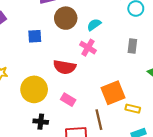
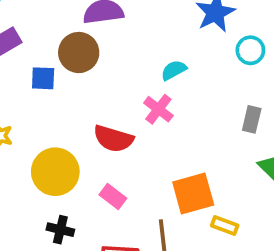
brown circle: (66, 18) -> (79, 53), moved
blue square: (35, 36) -> (43, 78), moved
gray rectangle: (132, 46) -> (252, 119), moved

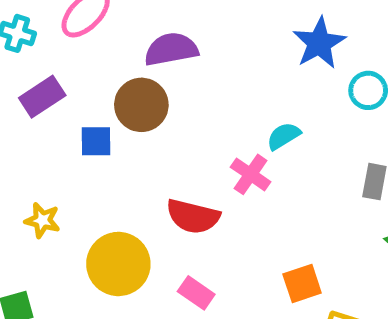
cyan semicircle: (174, 70) -> (284, 136), moved
orange square: (193, 193) -> (302, 283), size x0.7

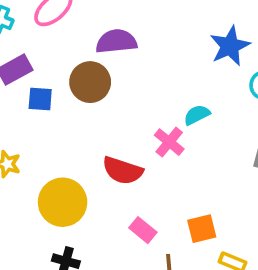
blue square: (96, 141) -> (40, 99), moved
pink rectangle: (196, 293) -> (143, 230), moved

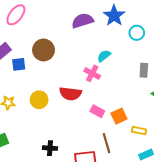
purple semicircle: (116, 41) -> (83, 21), moved
yellow circle: (63, 202) -> (39, 100), moved, size x0.7
pink rectangle: (143, 230) -> (97, 111), moved

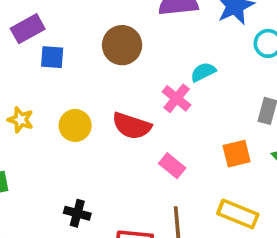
brown circle: (44, 50) -> (122, 45), moved
orange square: (119, 116) -> (237, 154), moved
yellow rectangle: (139, 131) -> (238, 214), size x1.5

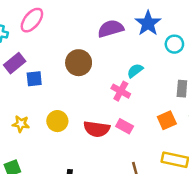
red semicircle: (132, 126) -> (97, 129), moved
pink rectangle: (172, 166) -> (125, 126), moved

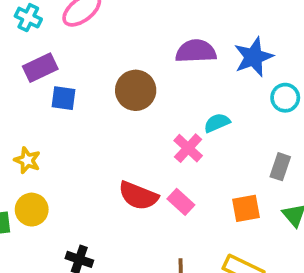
yellow circle: (57, 121) -> (32, 210), moved

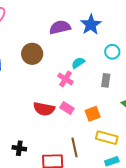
cyan circle: (285, 98) -> (112, 52), moved
gray rectangle: (280, 167) -> (106, 80), moved
orange square: (246, 208) -> (93, 114), moved

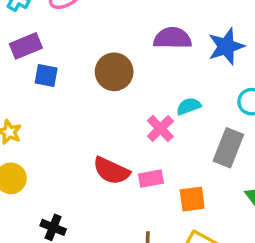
gray rectangle: (106, 80) -> (228, 148), size x1.5
pink rectangle: (67, 108) -> (151, 179), turned -56

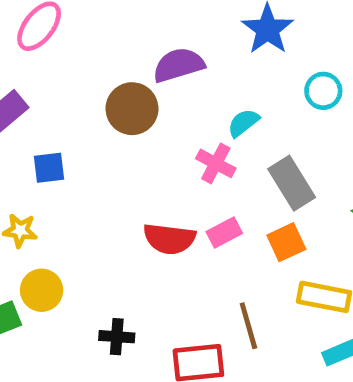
purple semicircle: (172, 38) -> (179, 65), moved
blue square: (46, 76) -> (49, 168), moved
gray rectangle: (228, 148) -> (292, 183), moved, turned -36

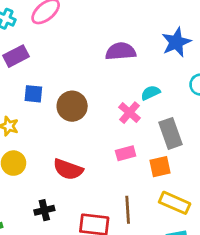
brown circle: (132, 109) -> (72, 106), moved
red semicircle: (169, 239) -> (68, 169), moved
black cross: (117, 337) -> (44, 210), moved, turned -30

